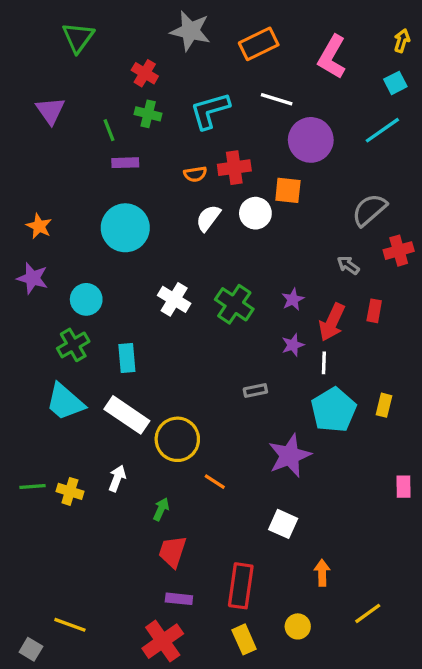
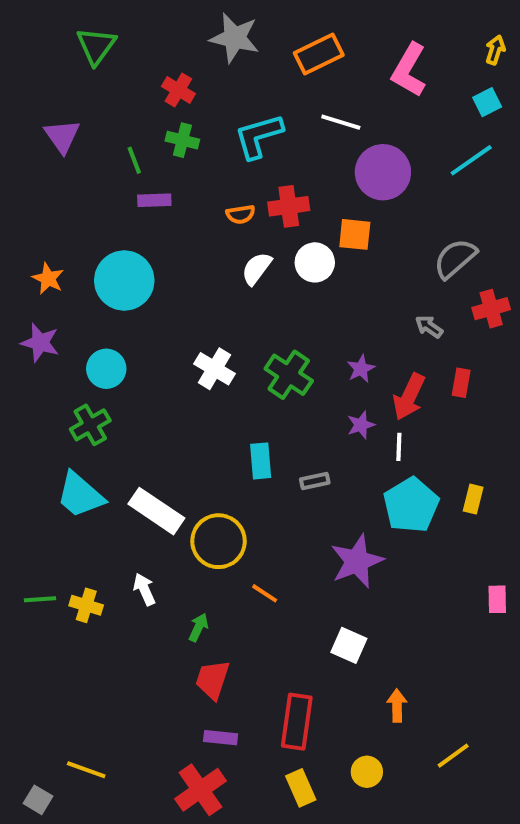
cyan circle: (125, 228) -> (124, 281), moved
cyan rectangle: (127, 358) -> (261, 461), moved
white arrow: (117, 478) -> (144, 589), turned -45

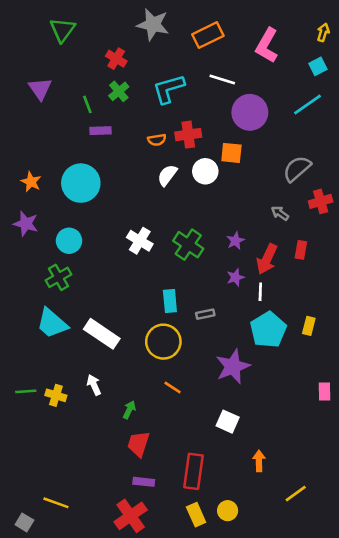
green cross: (182, 140) -> (119, 91), turned 36
yellow circle: (219, 541) -> (163, 342), moved
yellow circle: (367, 772) -> (228, 511), moved

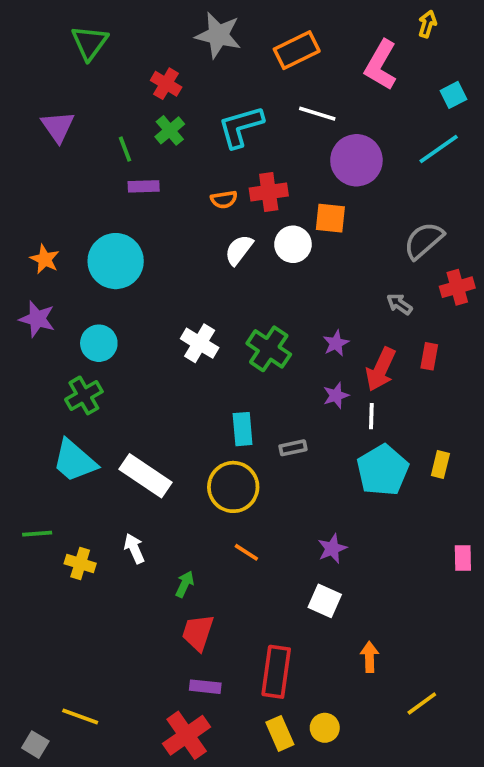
yellow arrow: (323, 32) -> (427, 24), moved
purple star: (233, 367) -> (332, 549), moved, size x0.6
green line: (26, 391) -> (37, 534), moved

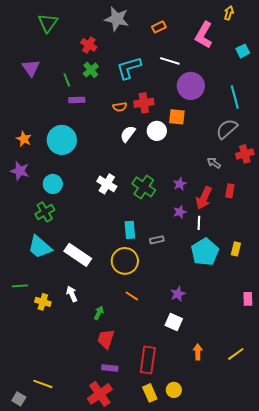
orange rectangle: (297, 50) -> (159, 27), size x0.6
cyan line: (439, 149) -> (235, 97), moved, turned -70
yellow line: (422, 704) -> (236, 354), moved

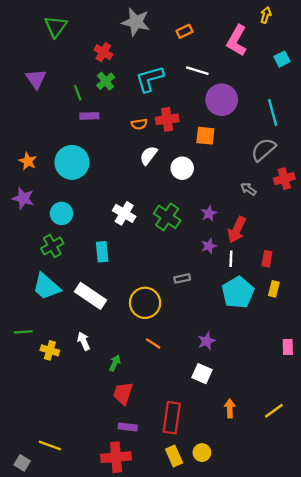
white circle: (157, 131) -> (182, 168), moved
red rectangle: (230, 191) -> (267, 259), moved
cyan rectangle: (130, 230) -> (102, 252), moved
red cross: (100, 394) -> (116, 457), turned 30

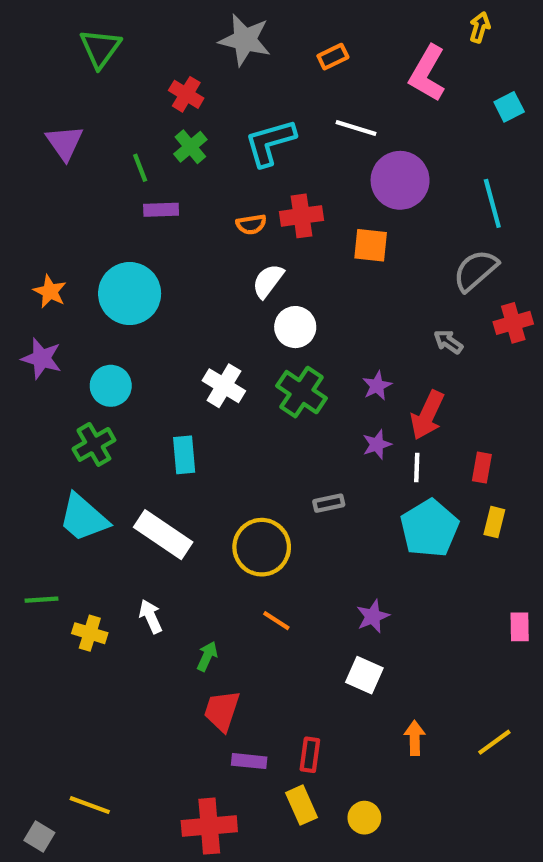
white circle: (182, 168) -> (295, 327), moved
red rectangle: (172, 418) -> (310, 755), size x0.6
purple rectangle: (128, 427) -> (249, 761), moved
yellow rectangle: (174, 456) -> (302, 805), moved

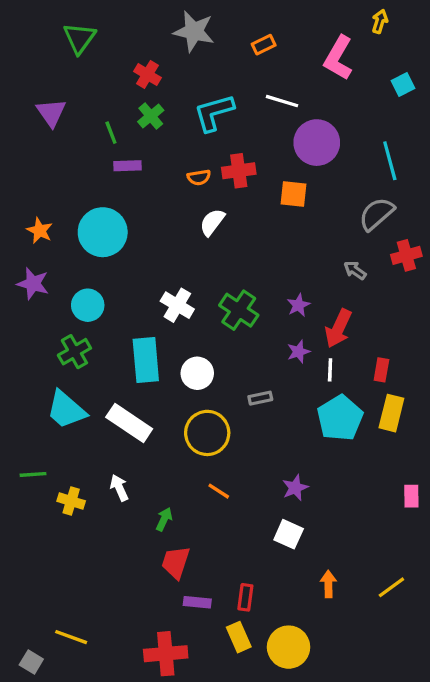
white circle: (295, 327) -> (197, 373), moved
cyan rectangle: (184, 455) -> (146, 360), size x1.5
yellow rectangle: (494, 522) -> (391, 413), size x1.5
yellow circle: (364, 818) -> (289, 647), size x1.6

